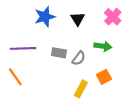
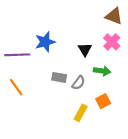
black triangle: (78, 19) -> (85, 49), moved
purple line: (23, 48) -> (17, 55), moved
orange line: (15, 77) -> (16, 87), moved

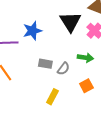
black triangle: (85, 49) -> (70, 22), moved, size x1.6
yellow rectangle: (81, 113) -> (52, 97), moved

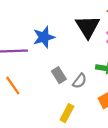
gray rectangle: (45, 64) -> (59, 75), turned 48

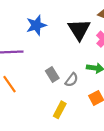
blue star: (44, 37) -> (36, 25), moved

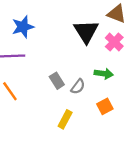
blue star: (36, 25) -> (23, 27), moved

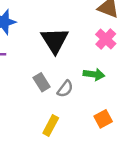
black triangle: (86, 31) -> (55, 40), moved
orange square: (105, 106) -> (103, 119), moved

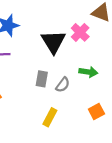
pink cross: (106, 39) -> (80, 32), moved
gray rectangle: (42, 82) -> (42, 79), turned 42

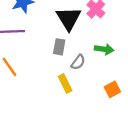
gray rectangle: (42, 79) -> (59, 47), moved
yellow rectangle: (50, 117) -> (65, 83), moved, turned -54

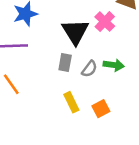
gray semicircle: (78, 62) -> (89, 69), moved
orange square: (112, 89) -> (101, 109), moved

